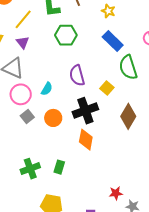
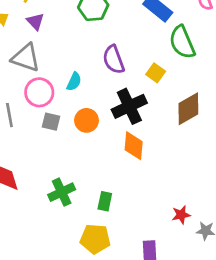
gray square: (27, 116) -> (51, 122), turned -32
brown diamond: (128, 116) -> (188, 109), turned 35
green rectangle: (59, 167) -> (105, 201), moved

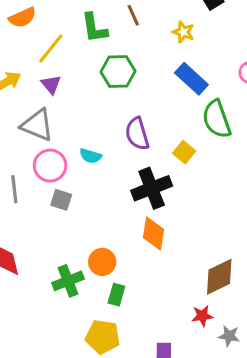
cyan semicircle: (74, 82) -> (91, 156), turned 78
brown diamond: (188, 109) -> (219, 277), moved
orange circle: (87, 120) -> (102, 262), moved

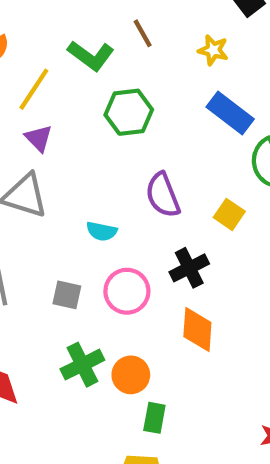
green L-shape: (94, 28) -> (91, 56), turned -40
pink circle: (50, 166) -> (127, 291), moved
black cross: (152, 188) -> (189, 268), size x0.7
green cross: (68, 281) -> (82, 365), moved

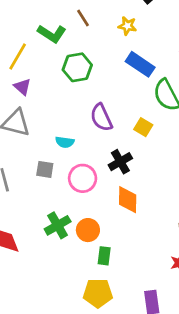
gray square: (67, 295) -> (45, 169), moved

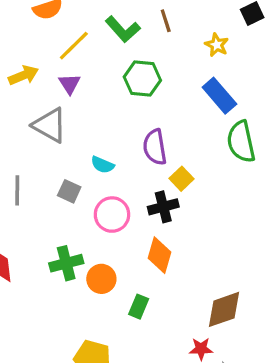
yellow square: (143, 127) -> (182, 179), moved
green rectangle: (104, 256) -> (139, 307), moved

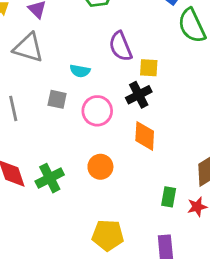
yellow square: (182, 179) -> (149, 68), turned -30
green cross: (66, 263) -> (50, 178), moved
green rectangle: (139, 307) -> (169, 197), moved

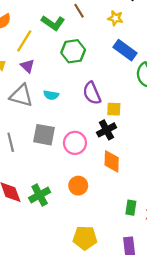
cyan semicircle: (80, 71) -> (51, 95), moved
gray square: (57, 99) -> (44, 135), size x1.5

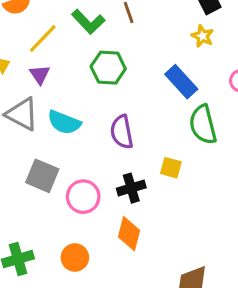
yellow star: (115, 18) -> (202, 36), moved
cyan semicircle: (51, 95) -> (64, 122), size x1.5
yellow square: (114, 109) -> (171, 168), moved

